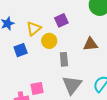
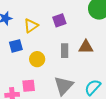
yellow circle: (49, 41) -> (37, 59), moved
gray rectangle: (64, 59) -> (65, 51), moved

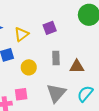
brown triangle: (86, 47) -> (77, 67), moved

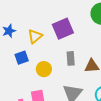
purple square: (50, 28) -> (63, 29), size x1.5

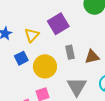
yellow circle: (44, 69) -> (45, 66), size x1.5

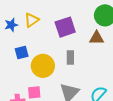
yellow triangle: (32, 35) -> (32, 20), moved
brown triangle: (92, 57) -> (97, 38), moved

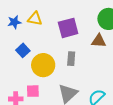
yellow triangle: (32, 20) -> (35, 19), turned 42
blue square: (22, 53) -> (23, 50), turned -32

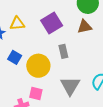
pink square: (33, 91) -> (36, 93), turned 32

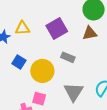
gray rectangle: (63, 51) -> (68, 57), turned -56

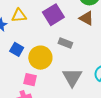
brown triangle: (90, 33) -> (86, 18), turned 42
pink square: (39, 99) -> (30, 80), moved

